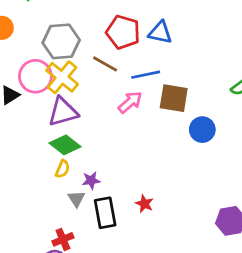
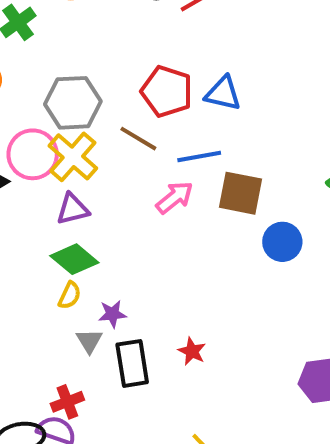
purple triangle: (63, 112) -> (73, 209), size x0.7

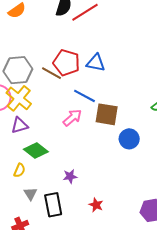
brown line: (138, 139) -> (52, 73), moved
blue line: (199, 157) -> (84, 96), turned 40
green diamond: (74, 259) -> (36, 150), moved
purple star: (112, 314) -> (70, 176), moved
red star: (192, 351) -> (96, 205), moved

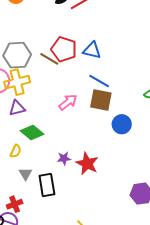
blue line: (84, 96) -> (99, 81), moved
yellow cross: (19, 98) -> (17, 82), turned 35
red star: (96, 205) -> (87, 164), moved, size x1.6

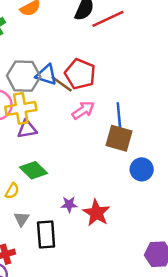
blue triangle: (92, 50) -> (46, 75), moved
blue line: (99, 81) -> (119, 115), turned 50
pink arrow: (68, 102) -> (83, 110), moved
purple triangle: (17, 108) -> (27, 129), moved

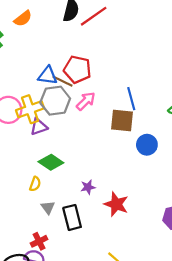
gray hexagon: (24, 76) -> (55, 101), moved
blue line: (119, 115) -> (131, 99), moved
red star: (96, 213) -> (116, 204), moved

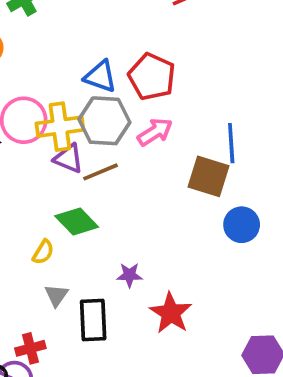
brown line: (63, 81) -> (101, 172), moved, turned -60
purple triangle: (39, 127) -> (69, 158), turned 30

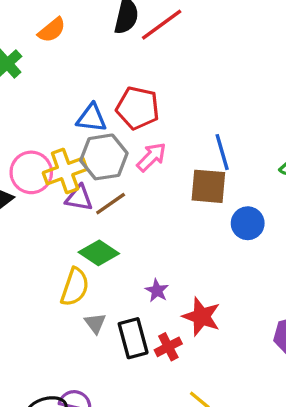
yellow semicircle: (43, 252) -> (75, 287), size x1.6
purple star: (130, 275) -> (157, 291), turned -30
red cross: (30, 348) -> (168, 347), moved

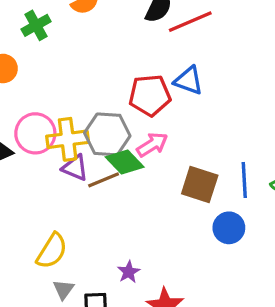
red pentagon: (138, 108) -> (150, 95), turned -30
blue triangle: (92, 118) -> (189, 80), moved
blue line: (222, 152) -> (244, 180), moved
green diamond: (99, 253) -> (125, 162), moved

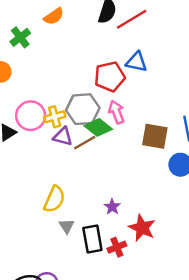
yellow cross: (68, 139) -> (55, 117), size x0.7
pink arrow: (152, 145) -> (116, 112), turned -70

